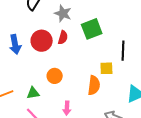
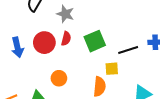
green square: (92, 29) -> (95, 41), moved
black line: (123, 51) -> (128, 50), turned 72

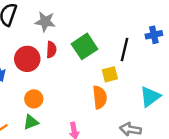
black line: (128, 50) -> (125, 49), turned -48
orange circle: (59, 78) -> (34, 99), moved

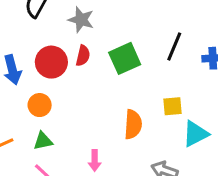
black line: (125, 49) -> (174, 47), moved
yellow square: (110, 74) -> (172, 106), moved
orange circle: (34, 99) -> (40, 105), moved

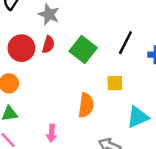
green square: (125, 58) -> (83, 50), turned -32
yellow square: (172, 106) -> (115, 83), moved

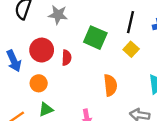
red semicircle: (48, 45) -> (67, 58), moved
yellow square: (115, 83) -> (131, 49), moved, turned -32

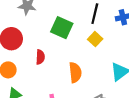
red semicircle: (67, 58) -> (40, 57), moved

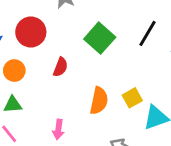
yellow square: (95, 39) -> (132, 98), moved

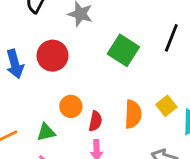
red semicircle: (60, 67) -> (95, 121), moved
orange circle: (14, 71) -> (71, 106), moved

